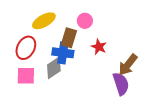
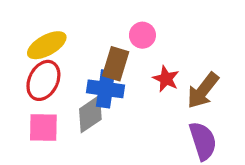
yellow ellipse: (44, 21) -> (47, 45), moved
brown arrow: (128, 65) -> (203, 91), moved

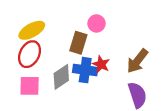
red star: (166, 79) -> (101, 64), moved
blue cross: (106, 89) -> (85, 70), moved

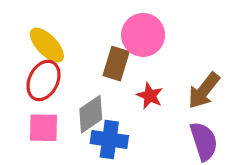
pink circle: (96, 23) -> (143, 35), size x1.6
yellow ellipse: (32, 30) -> (47, 45), turned 75
blue cross: (85, 70) -> (109, 140), moved

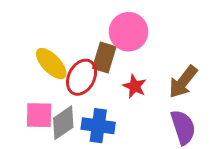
yellow ellipse: (47, 45) -> (51, 64), moved
red ellipse: (44, 80) -> (82, 77), moved
gray diamond: (91, 114) -> (63, 123), moved

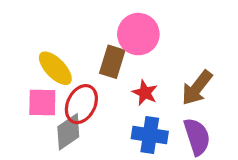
red ellipse: (82, 77) -> (81, 104), moved
pink square: (39, 115) -> (42, 102), moved
blue cross: (98, 126) -> (150, 135), moved

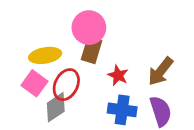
pink circle: (138, 34) -> (89, 28), moved
yellow ellipse: (55, 68) -> (45, 55), turned -56
pink square: (42, 102) -> (34, 83), turned 35

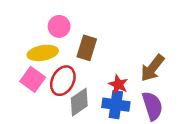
pink circle: (89, 28) -> (59, 26), moved, size x0.7
red star: (118, 75) -> (118, 84), moved
gray diamond: (56, 107) -> (79, 102), moved

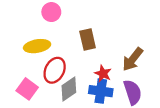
pink circle: (59, 26) -> (51, 12), moved
brown rectangle: (87, 48) -> (88, 39), moved, turned -30
pink square: (33, 79) -> (27, 89), moved

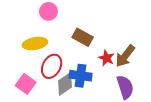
brown rectangle: (88, 39) -> (83, 37), turned -48
red star: (103, 74) -> (106, 58), moved
blue cross: (101, 91) -> (81, 76), moved

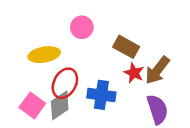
pink circle: (48, 11) -> (82, 27), moved
brown rectangle: (83, 37) -> (126, 47), moved
gray diamond: (65, 84) -> (60, 105), moved

